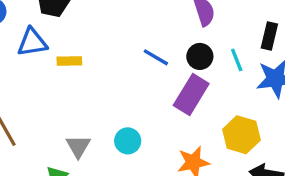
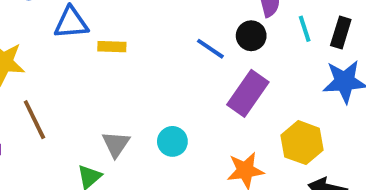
black circle: (200, 56) -> (251, 36), moved
cyan line: (237, 60) -> (305, 29), moved

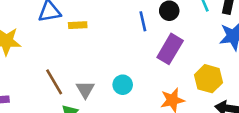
blue line: (210, 49) -> (143, 21), turned 48
brown line: (34, 120) -> (54, 82), moved

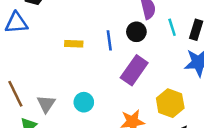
yellow rectangle: (78, 25) -> (74, 44), moved

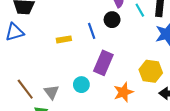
purple rectangle: (134, 70) -> (103, 63), moved

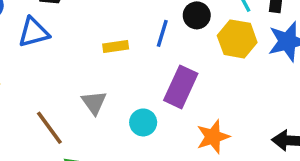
blue line: (92, 31) -> (162, 33), turned 35
yellow hexagon: (151, 71) -> (237, 39), moved
gray triangle: (51, 92) -> (94, 103), moved

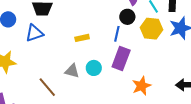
blue line: (162, 33) -> (117, 34), moved
gray triangle: (94, 103) -> (72, 71), turned -35
cyan circle: (143, 122) -> (94, 68), moved

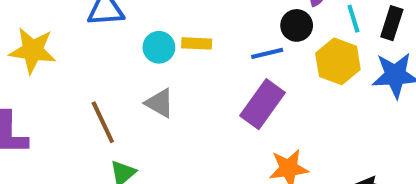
blue line: (117, 34) -> (267, 53), turned 49
cyan circle: (94, 68) -> (159, 47), moved

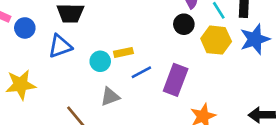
blue line: (267, 53) -> (141, 72), moved
gray triangle: (160, 103) -> (110, 97), turned -35

